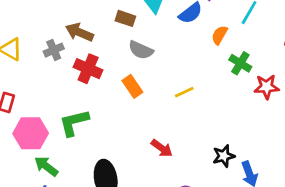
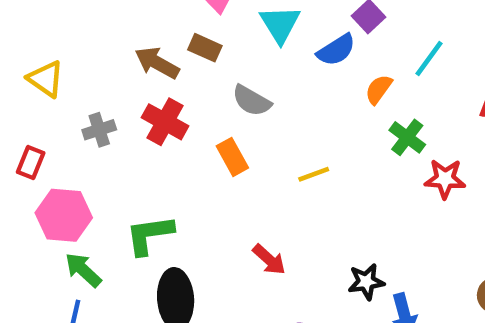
brown rectangle: (125, 18) -> (205, 48), moved
gray cross: (54, 50) -> (99, 130), moved
green L-shape: (74, 123) -> (149, 235), moved

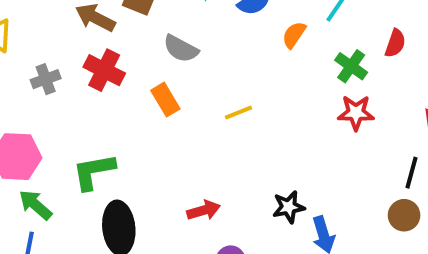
green cross: (407, 137) -> (351, 66), moved
red arrow: (269, 260) -> (204, 210), moved, turned -56

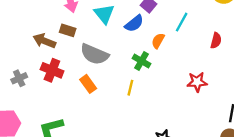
gray semicircle: (181, 49) -> (94, 54), size x1.4
green cross: (351, 66) -> (142, 61), moved
yellow line: (238, 113) -> (130, 88), turned -49

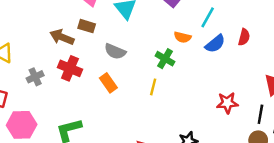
blue semicircle: (134, 23) -> (215, 44), moved
orange semicircle: (158, 41) -> (183, 37), turned -105
gray semicircle: (94, 54) -> (115, 51), size x0.7
red star: (197, 82) -> (227, 103), moved

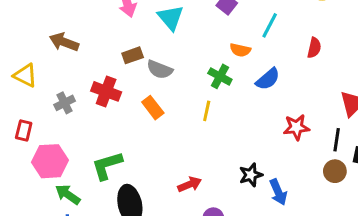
brown rectangle: (87, 26) -> (133, 55), moved, turned -35
brown arrow: (62, 37) -> (64, 42), moved
blue semicircle: (215, 44) -> (268, 79), moved

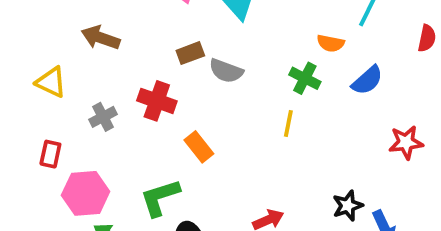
orange rectangle: (153, 108) -> (199, 147), moved

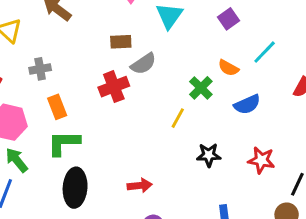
gray semicircle: (226, 71) -> (143, 64), turned -72
red cross: (157, 101) -> (114, 87), moved, turned 32
orange rectangle: (199, 147) -> (57, 107), moved
black star: (348, 206) -> (209, 155), moved

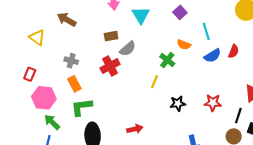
cyan line: (265, 52) -> (206, 31), turned -54
gray cross: (40, 69) -> (71, 61), moved, turned 32
blue semicircle: (247, 104) -> (212, 56), moved

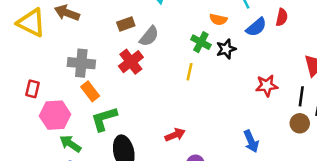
yellow triangle: (37, 37) -> (31, 23), moved, size x1.4
gray cross: (71, 61) -> (81, 63), size x1.5
black star: (178, 103) -> (226, 49), moved

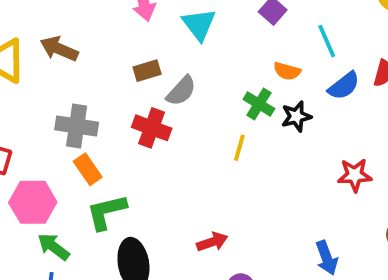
red cross: (131, 62) -> (152, 128), turned -35

